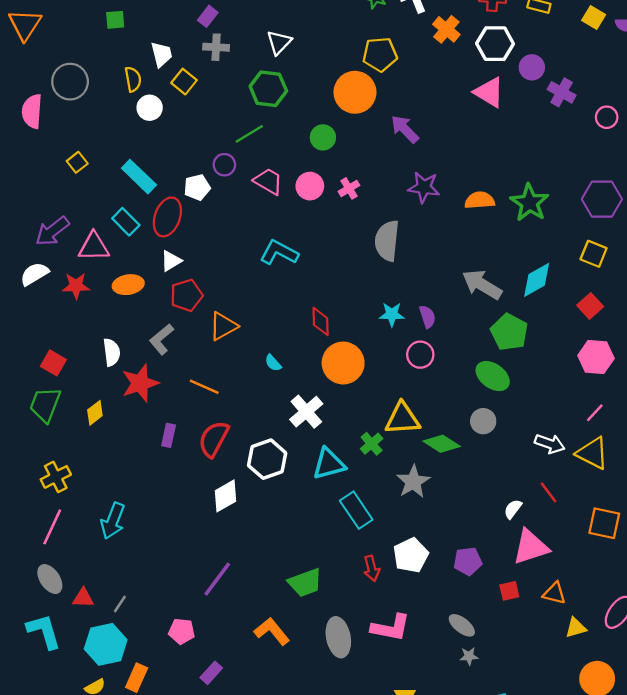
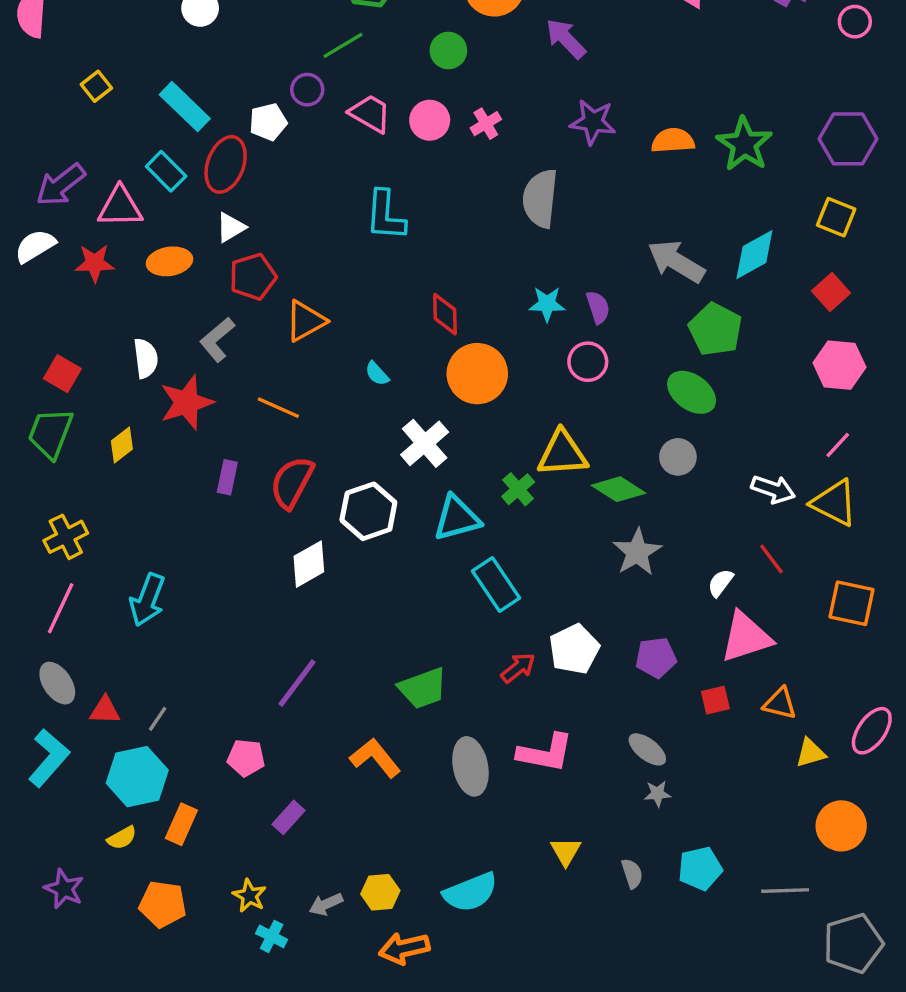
cyan L-shape: (279, 253) -> (385, 215), turned -114
gray star: (413, 482) -> (637, 552), moved
red arrow: (372, 568) -> (518, 668), turned -115
cyan L-shape: (44, 631) -> (49, 758), turned 57

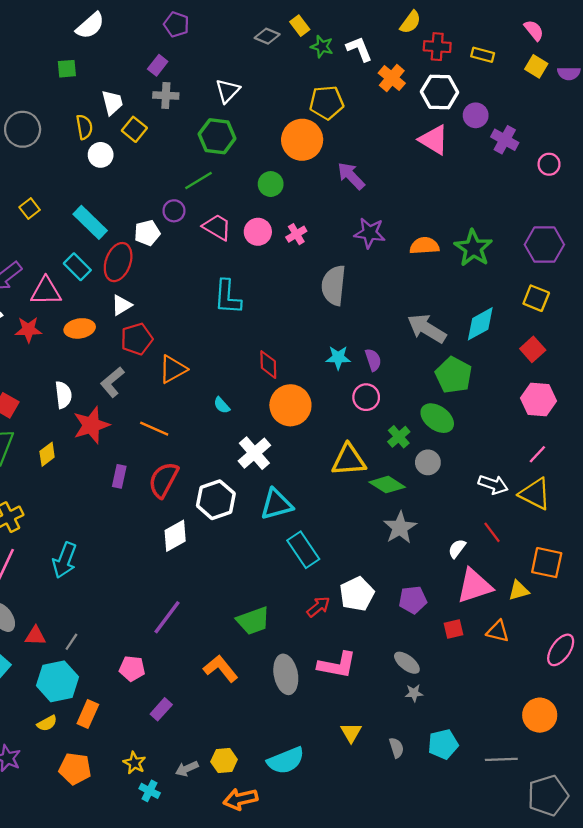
green cross: (518, 489) -> (399, 437), moved
yellow triangle: (811, 753) -> (519, 590), moved

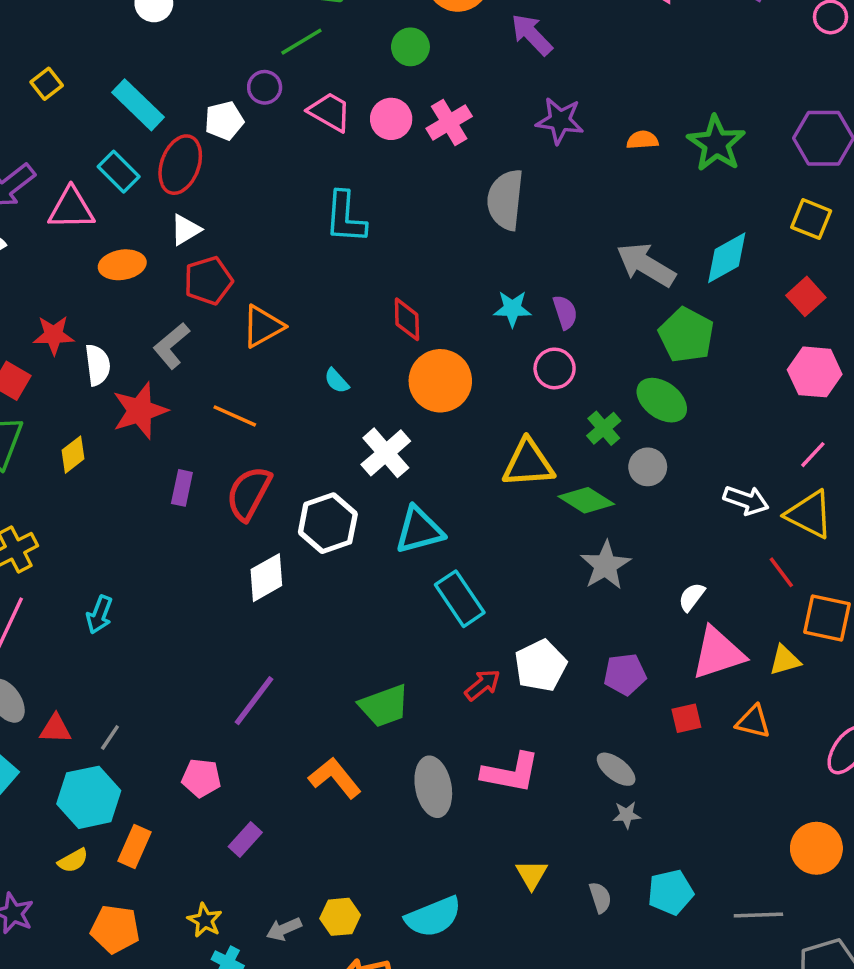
pink cross: (296, 234) -> (449, 122), size x1.4
orange semicircle: (424, 246) -> (642, 140), size x0.7
red star: (28, 330) -> (54, 335), moved
red line: (492, 532) -> (781, 572), moved
cyan arrow: (64, 560) -> (99, 615), size x0.7

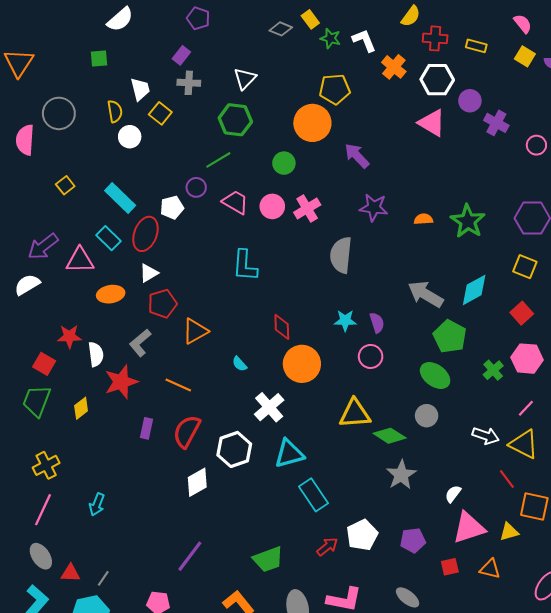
green cross: (604, 428) -> (493, 370), moved

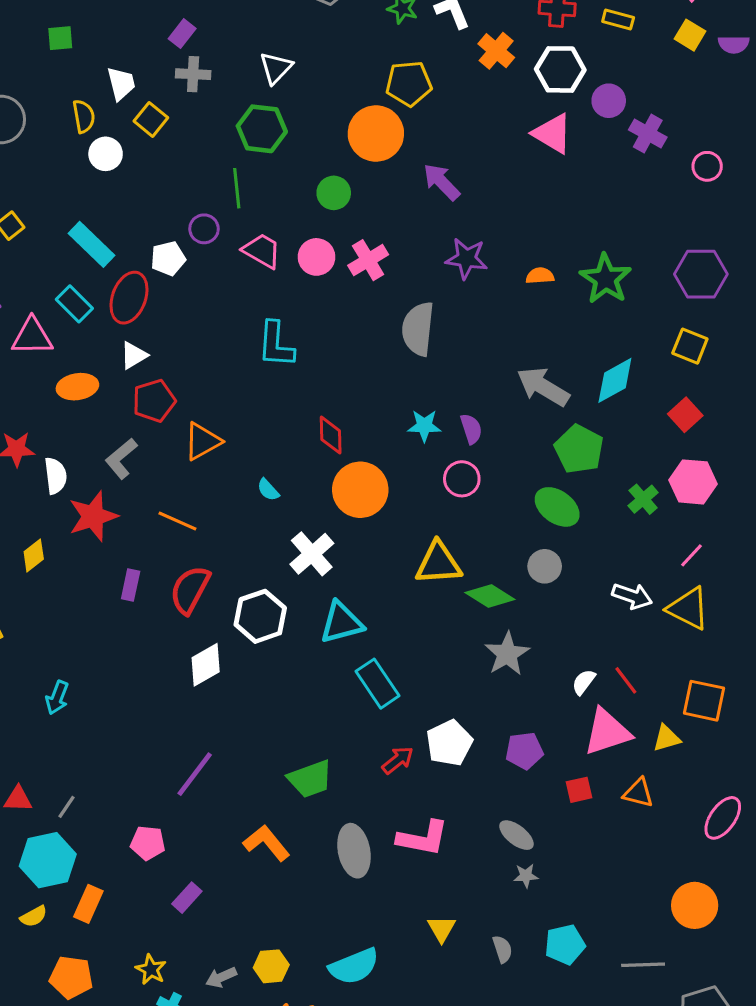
green line: (218, 160) -> (237, 188), turned -65
red line: (507, 479) -> (626, 680), moved

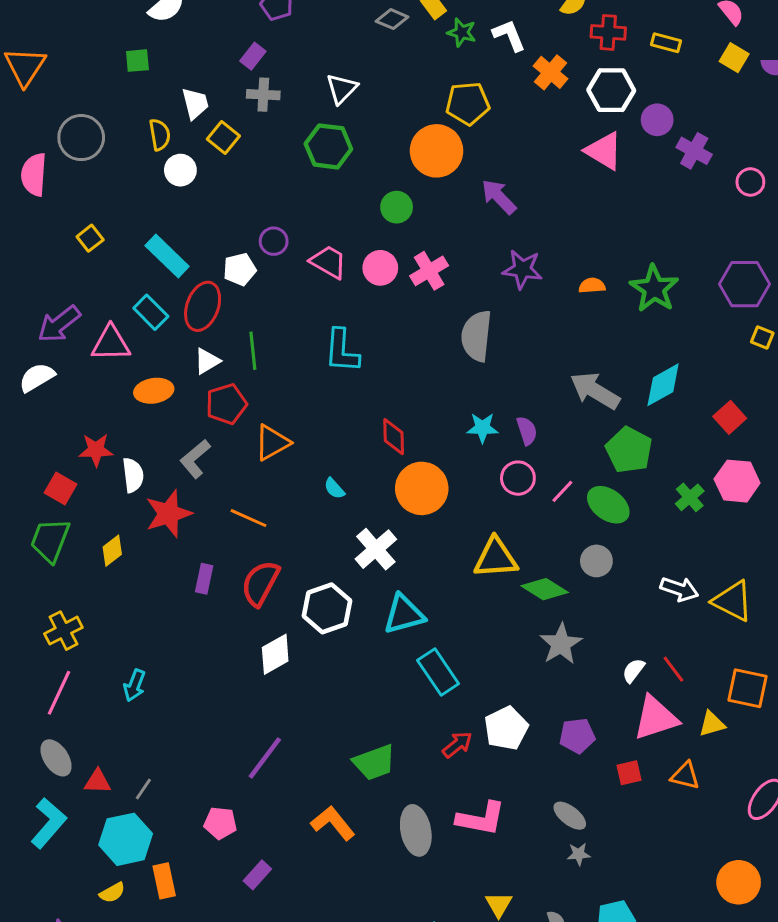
green line: (237, 188) -> (253, 351), moved
yellow square: (690, 346) -> (762, 337), moved, size x0.7
pink line: (692, 555) -> (562, 491), moved
orange rectangle: (88, 904) -> (164, 881), turned -36

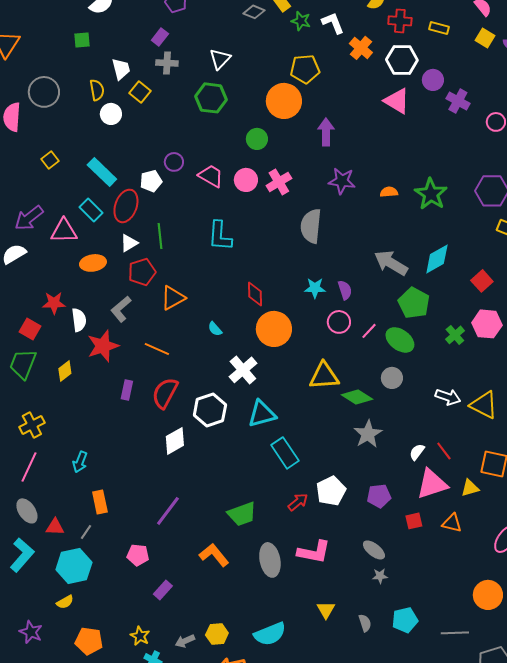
purple arrow: (499, 197) -> (326, 132), turned 44
orange rectangle: (164, 881) -> (100, 502), moved

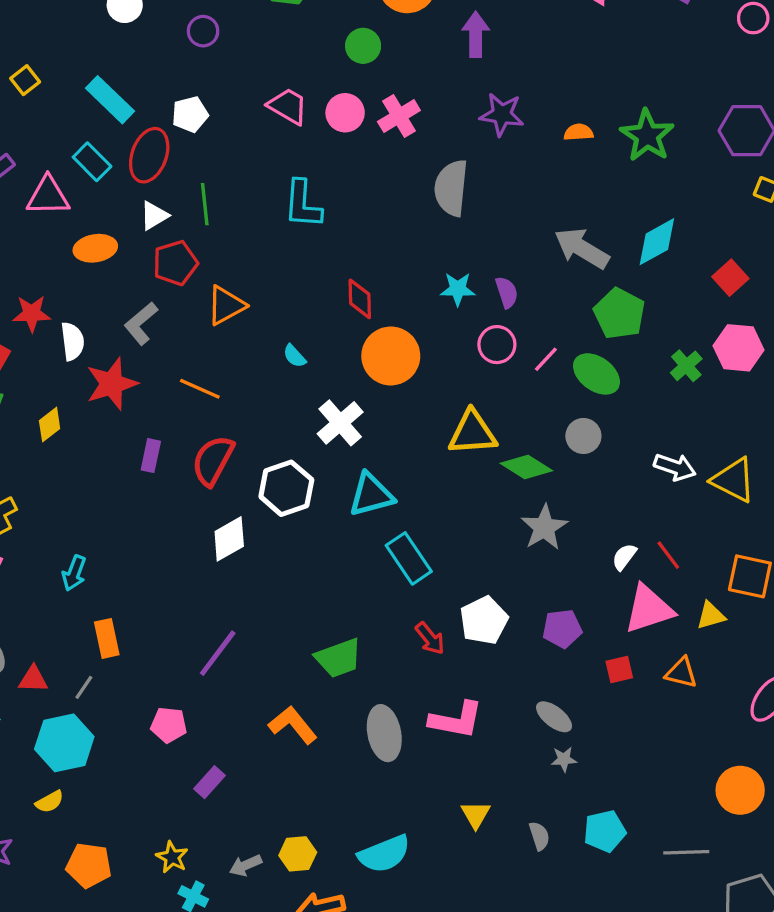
purple circle: (174, 162) -> (203, 31), moved
red arrow: (298, 502) -> (430, 638), turned 90

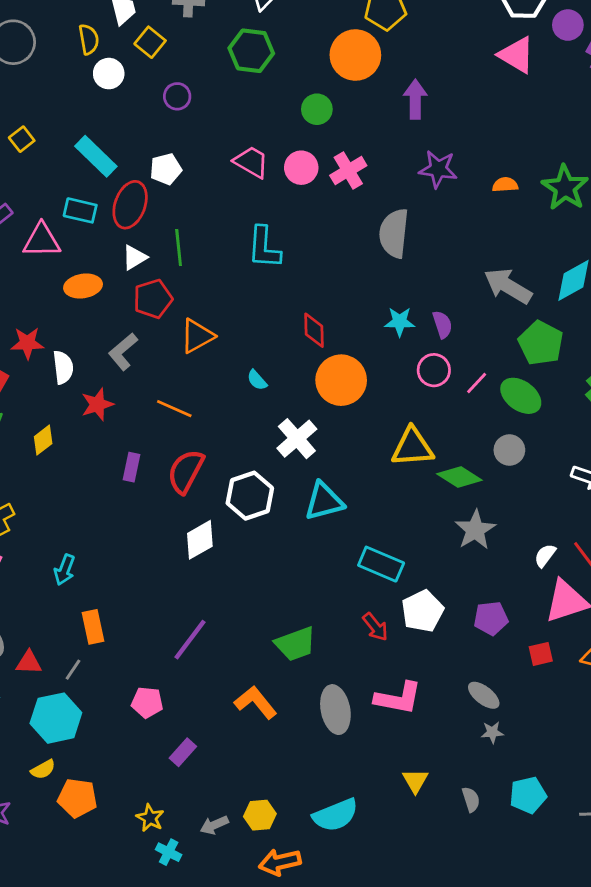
cyan rectangle: (92, 162) -> (80, 210), turned -32
red star: (112, 384) -> (97, 404), size x0.7
cyan rectangle: (409, 558) -> (381, 564), moved, turned -33
orange pentagon: (89, 865) -> (77, 798), moved

